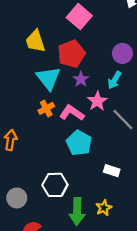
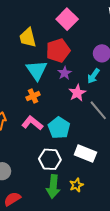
pink L-shape: (72, 113) -> (32, 123), moved
white rectangle: (112, 171) -> (85, 154), size x1.5
white hexagon: (55, 185) -> (50, 159), moved

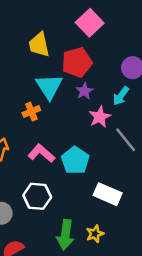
orange cross: (33, 96) -> (31, 112), moved
white hexagon: (50, 159) -> (37, 196), moved

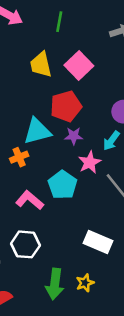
yellow trapezoid: (39, 45) -> (41, 65), moved
cyan triangle: (49, 86) -> (37, 131), turned 48
purple star: (84, 91) -> (74, 136), turned 30
cyan pentagon: (75, 160) -> (63, 185), moved

